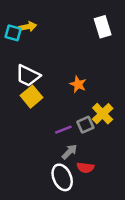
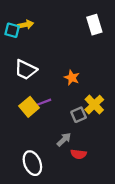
yellow square: (31, 97) -> (29, 107), moved
purple line: (63, 130) -> (44, 102), moved
white ellipse: (62, 177) -> (32, 163), moved

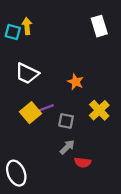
yellow arrow: (26, 25) -> (27, 26), turned -84
gray square: (79, 115) -> (66, 121), moved, turned 35
white ellipse: (32, 163) -> (16, 173), moved

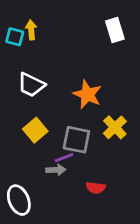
orange star: (76, 82) -> (87, 94), size x1.5
purple line: (46, 108) -> (64, 158), moved
gray square: (66, 121) -> (76, 140), size x1.5
gray arrow: (67, 147) -> (56, 170), moved, turned 42

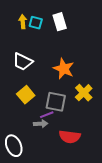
white rectangle: (115, 30) -> (60, 22), moved
cyan square: (15, 37) -> (36, 23), moved
red semicircle: (96, 188) -> (70, 137), size x1.5

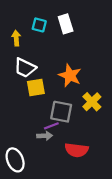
yellow arrow: (23, 22) -> (16, 38), moved
yellow square: (26, 95) -> (36, 88), moved, turned 30

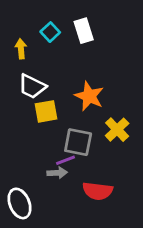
cyan square: (39, 25) -> (50, 32), turned 32

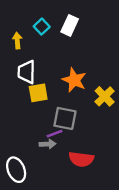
white rectangle: (84, 31) -> (70, 25), turned 42
white trapezoid: (32, 86) -> (27, 72), turned 65
yellow cross: (117, 130) -> (105, 96), moved

